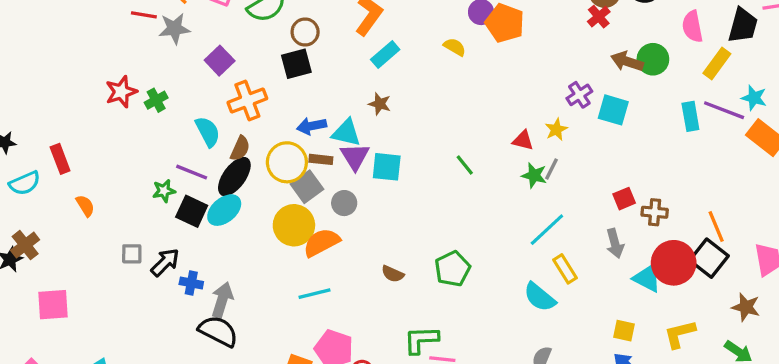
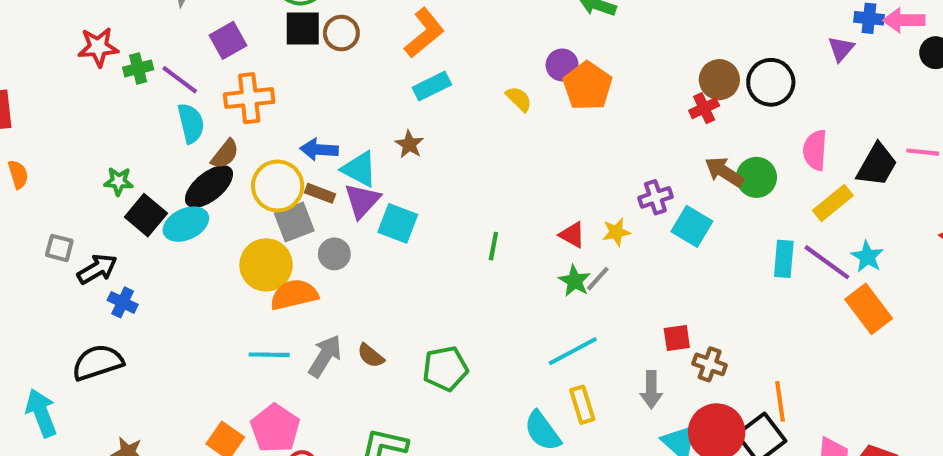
black square: (296, 64) -> (303, 28), moved
green line: (465, 165) -> (493, 246), turned 35
purple line: (192, 172) -> (180, 80), moved
gray arrow: (222, 300) -> (325, 356), moved
black semicircle: (218, 331) -> (98, 362), moved, turned -60

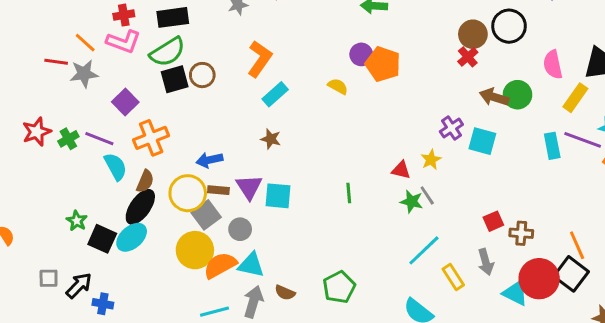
cyan triangle: (359, 169) -> (251, 265), moved
green star: (119, 181) -> (77, 221), turned -30
gray line: (598, 279) -> (427, 195), turned -60
yellow rectangle: (582, 405) -> (453, 277), moved

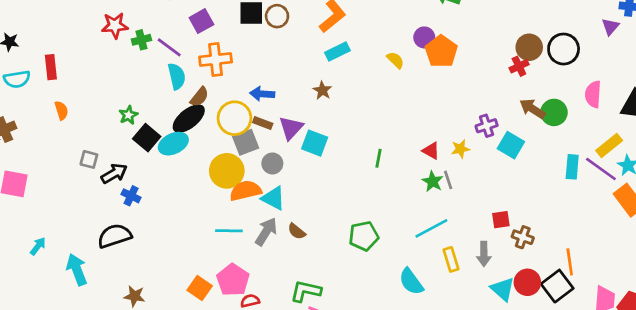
yellow rectangle: (575, 98) -> (609, 146), moved
red circle: (539, 279) -> (527, 282), size x0.7
green pentagon: (339, 287) -> (364, 236), moved

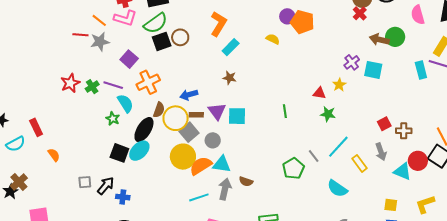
brown semicircle: (199, 97) -> (159, 110), moved
green star: (128, 115) -> (113, 119), moved
gray line: (448, 180) -> (314, 156), moved

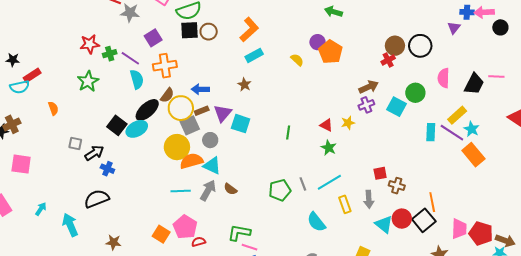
brown arrow: (379, 40) -> (369, 87), moved, turned 126
cyan square: (373, 70) -> (396, 107), moved
brown rectangle: (196, 115) -> (202, 111), turned -40
green star: (113, 119) -> (88, 81), moved, size x1.5
red rectangle: (36, 127) -> (32, 75), moved, turned 66

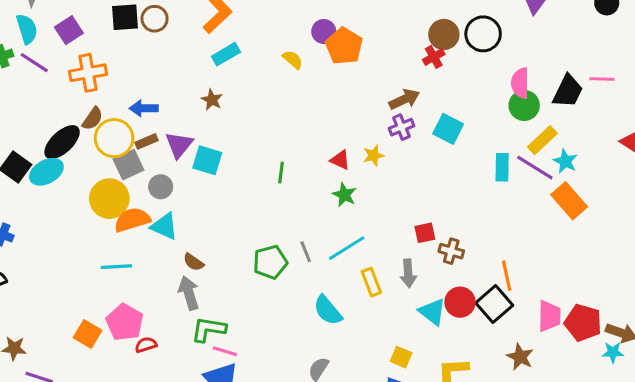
cyan semicircle: (137, 79) -> (27, 29), moved
green circle: (415, 93) -> (524, 105), moved
gray arrow: (208, 190) -> (189, 293), moved, turned -45

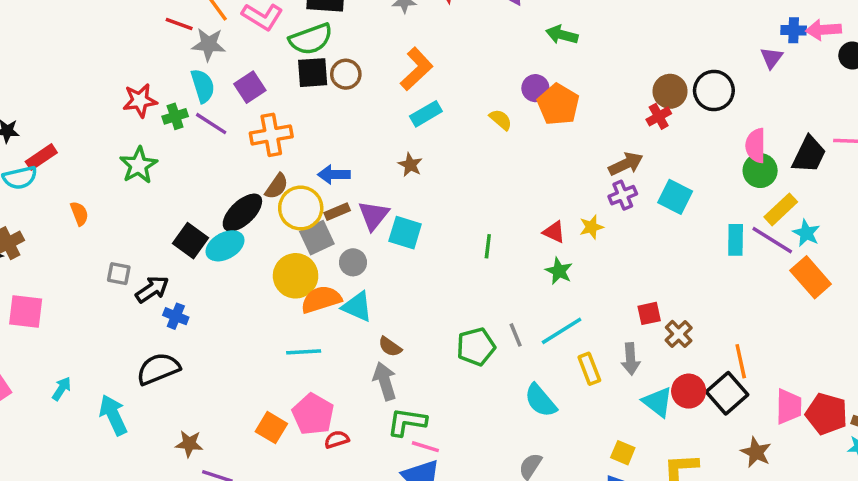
brown cross: (451, 251) -> (679, 334), turned 30

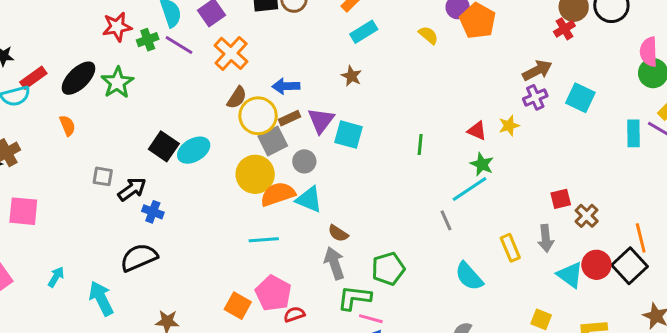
orange cross: (271, 135) -> (231, 53), turned -36
black ellipse: (242, 213) -> (78, 78), moved
cyan line: (562, 331) -> (470, 189), moved
green pentagon: (476, 347) -> (388, 269), moved

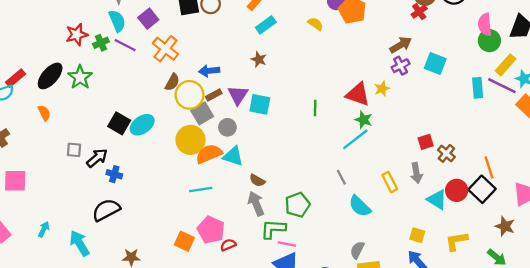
red triangle: (477, 131) -> (358, 94), size x1.6
gray line: (446, 220) -> (341, 177), moved

